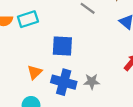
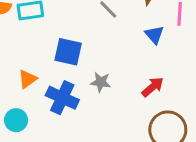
gray star: (92, 82) -> (101, 82), moved

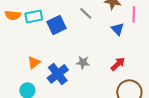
blue square: (68, 52) -> (57, 25), moved, turned -36
blue cross: (62, 98) -> (58, 74), turned 30

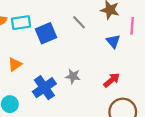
orange triangle: (34, 63) -> (15, 64), moved

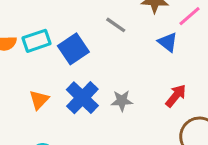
pink line: (132, 26) -> (190, 16), turned 56
blue cross: (44, 88) -> (82, 98), moved

